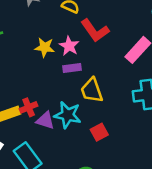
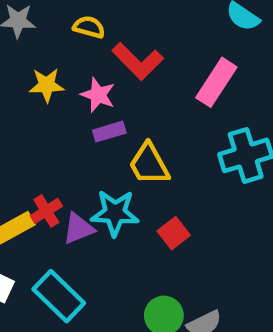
yellow star: (45, 47) -> (47, 85), moved
purple triangle: (45, 121) -> (78, 229), turned -30

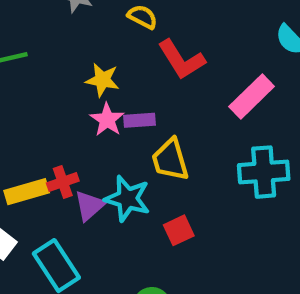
yellow star: (47, 85) -> (102, 80), moved
pink star: (98, 95) -> (107, 120), moved
purple triangle: (78, 229) -> (89, 206), turned -32

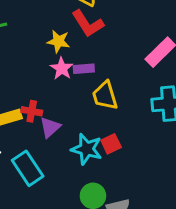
red L-shape: (181, 60) -> (88, 24), moved
red cross: (63, 182) -> (32, 111), turned 30
cyan star: (127, 199) -> (87, 149), moved

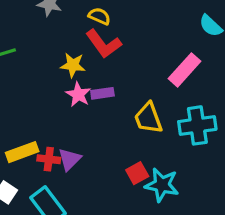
yellow trapezoid: (105, 96) -> (148, 118), moved
red cross: (32, 111) -> (49, 159), moved
cyan star: (87, 149) -> (162, 185), moved

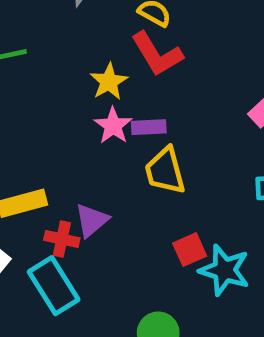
yellow star: (73, 65) -> (109, 82), turned 30
yellow trapezoid: (148, 118) -> (165, 171), moved
red cross: (49, 159) -> (62, 239), moved

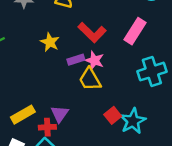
red L-shape: (157, 54) -> (92, 32), moved
pink star: (113, 126) -> (94, 60), moved
cyan star: (224, 270) -> (133, 121), turned -30

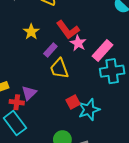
pink rectangle: (135, 31) -> (102, 50), moved
purple rectangle: (76, 60) -> (50, 50), turned -40
pink star: (94, 60) -> (78, 43), moved

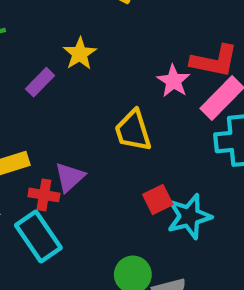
red L-shape: (68, 30) -> (214, 61), moved, turned -45
purple rectangle: (50, 50) -> (40, 82), moved

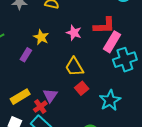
pink star: (173, 81) -> (74, 33), moved
red cross: (44, 195) -> (40, 107), turned -32
red square: (158, 200) -> (82, 88), moved

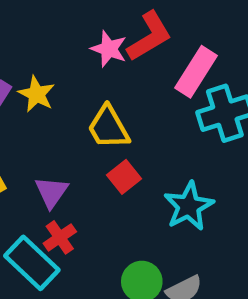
red L-shape: (104, 26) -> (149, 36), moved, turned -30
yellow star: (41, 37) -> (36, 94), moved
red cross: (40, 107) -> (60, 237), moved

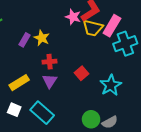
yellow trapezoid: (108, 127) -> (93, 28), moved, turned -45
red cross: (60, 237) -> (50, 62), moved, turned 32

